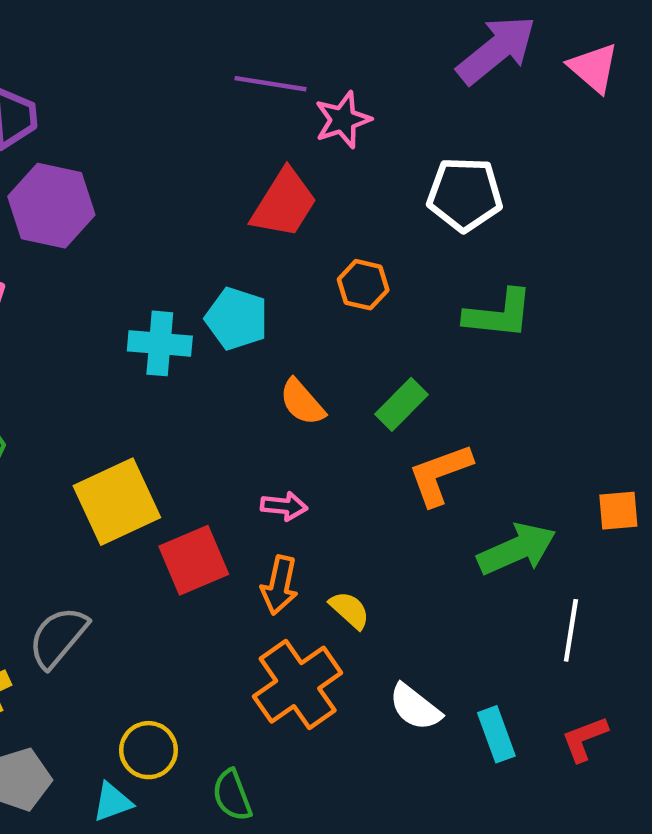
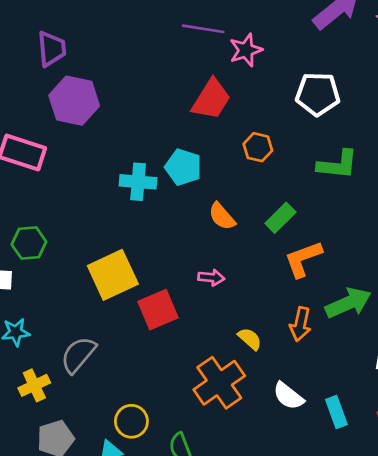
orange arrow: (280, 585) -> (300, 324), moved

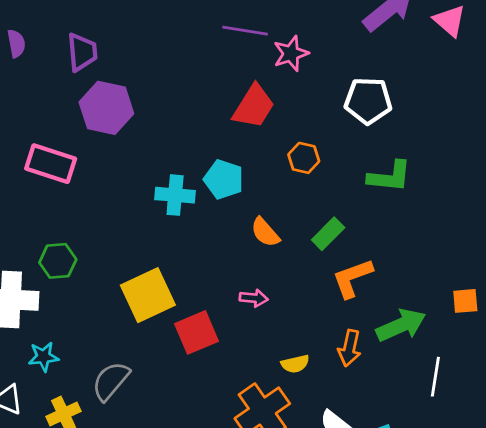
yellow semicircle: (250, 339) -> (295, 364), turned 125

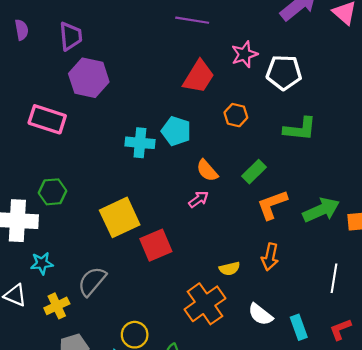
pink star: (291, 54) -> (244, 54), moved
pink arrow: (254, 298) -> (199, 199), moved, turned -42
green arrow: (401, 325) -> (321, 210), moved

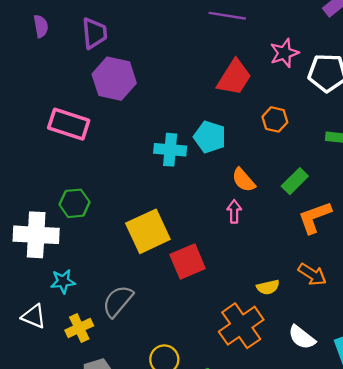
pink arrow: (199, 199) -> (234, 211), turned -54
orange arrow: (270, 257) -> (312, 274), turned -70

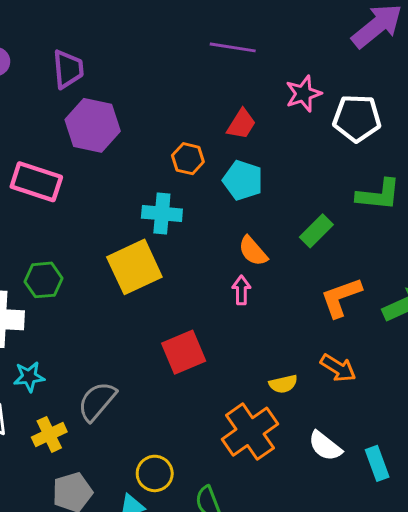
red trapezoid: (234, 77) -> (241, 124), size x0.7
orange hexagon: (275, 119) -> (188, 159), moved
cyan pentagon: (210, 137) -> (243, 180), moved
green rectangle: (295, 181) -> (316, 231), moved
yellow square: (148, 231) -> (134, 267), moved

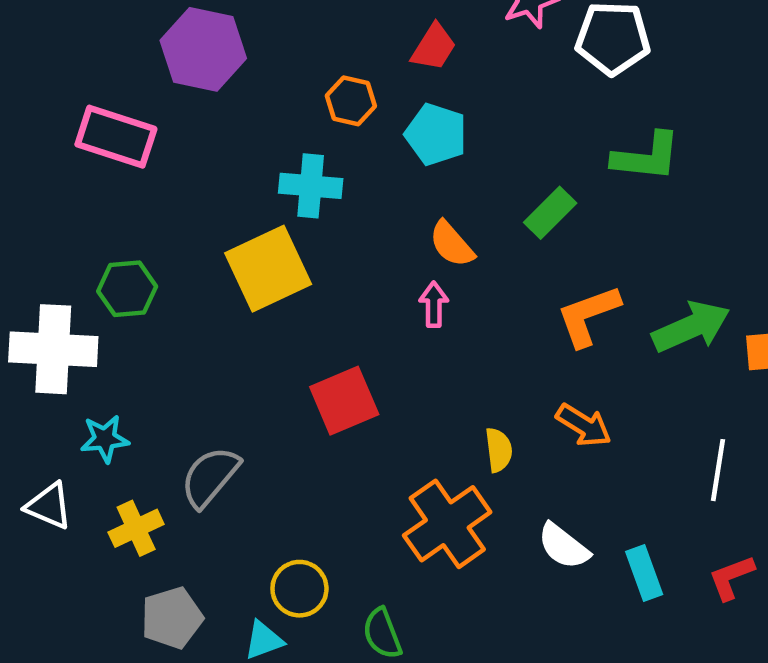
yellow semicircle: (283, 384) -> (499, 450), turned -84

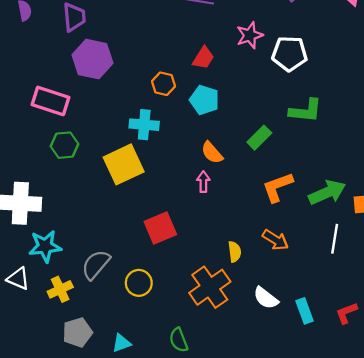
green hexagon: (127, 289) -> (64, 145), moved
cyan star: (105, 439) -> (45, 246), size x1.4
white line: (718, 470) -> (335, 239), moved
yellow circle: (299, 589) -> (139, 283), moved

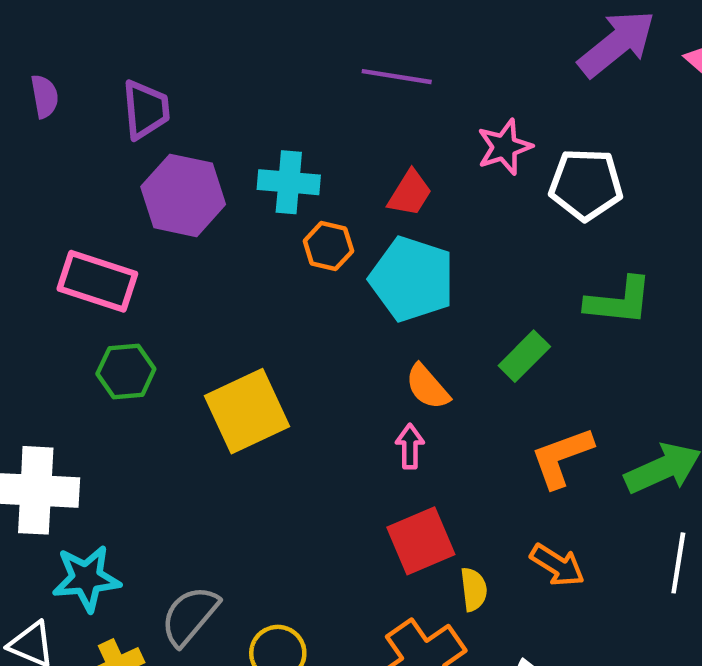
cyan pentagon: (204, 100) -> (412, 279), size x1.4
cyan cross: (144, 125) -> (289, 182), moved
red square: (160, 228) -> (421, 541), moved

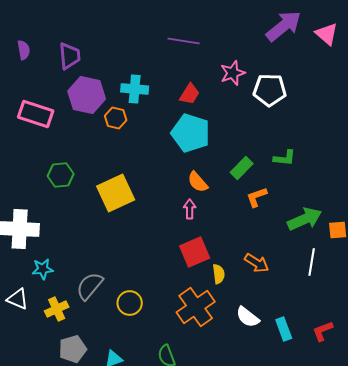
orange hexagon: (328, 246) -> (116, 118), moved
pink rectangle: (97, 281) -> (36, 114), moved
green L-shape: (619, 301) -> (285, 158), moved, size x0.7
orange L-shape: (562, 457) -> (257, 197), moved, size x0.7
cyan star: (86, 578) -> (43, 269), size x0.7

